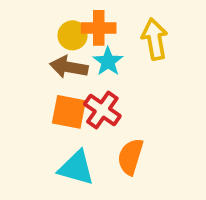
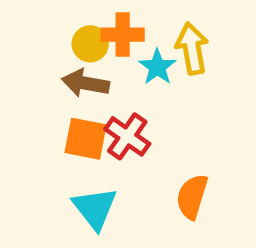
cyan star: (108, 61) -> (157, 67), moved
orange semicircle: (130, 157) -> (192, 197), moved
cyan triangle: (76, 168) -> (95, 208), turned 36

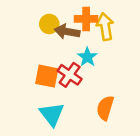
orange cross: (123, 35) -> (86, 19), moved
cyan star: (157, 67) -> (87, 57), moved
brown arrow: (86, 83) -> (67, 32), moved

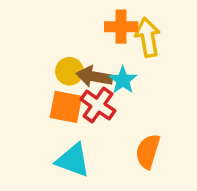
yellow circle: (49, 24) -> (69, 71), moved
brown arrow: (67, 32) -> (94, 77), moved
cyan triangle: (52, 114) -> (73, 160), turned -32

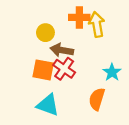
yellow circle: (69, 71) -> (45, 33), moved
cyan star: (123, 80) -> (112, 72), moved

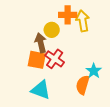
yellow circle: (45, 33) -> (52, 30), moved
brown arrow: (62, 50) -> (41, 43), moved, turned 66
cyan star: (112, 72) -> (94, 71), moved

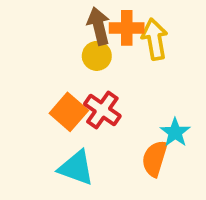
brown arrow: (41, 43) -> (99, 26), moved
orange square: (37, 60) -> (69, 112), turned 30

